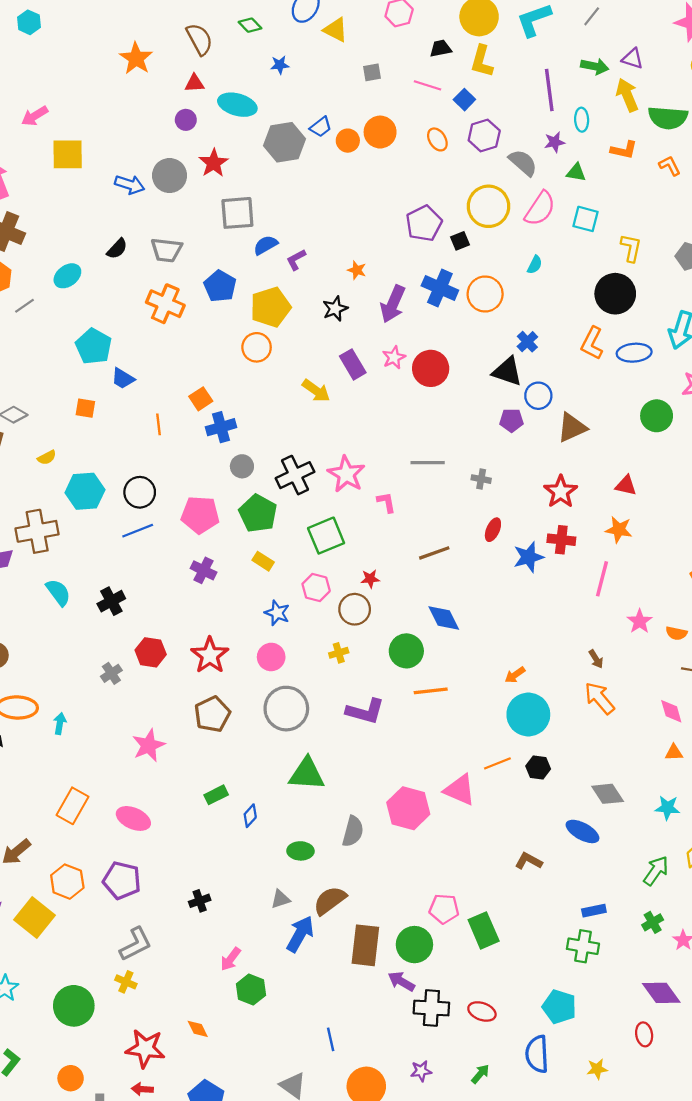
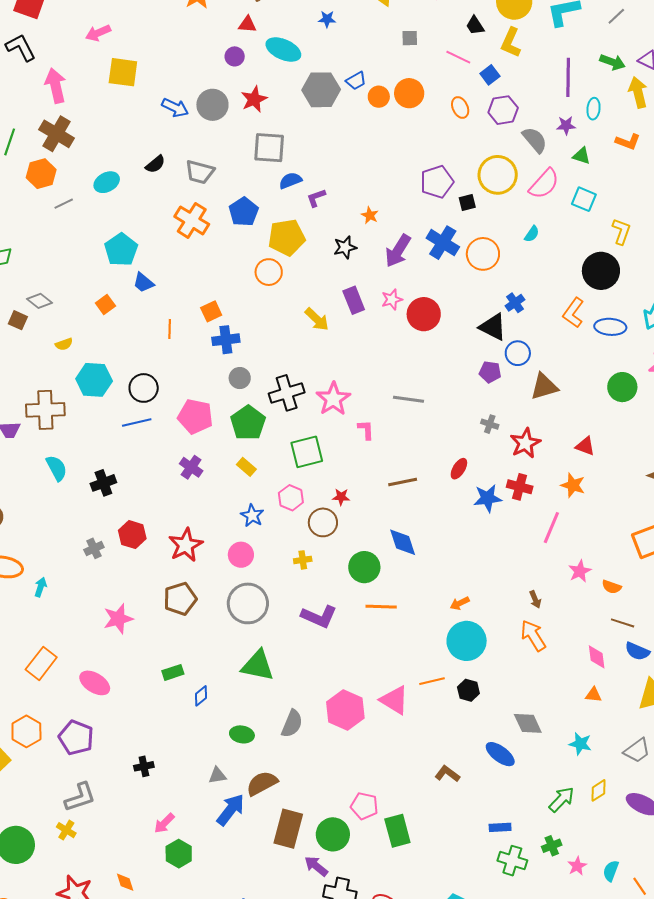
black trapezoid: (441, 49) -> (475, 25), turned -120
orange square: (85, 408) -> (105, 305), turned 36
gray cross: (481, 479) -> (490, 424), moved
green cross: (583, 946) -> (512, 861), moved

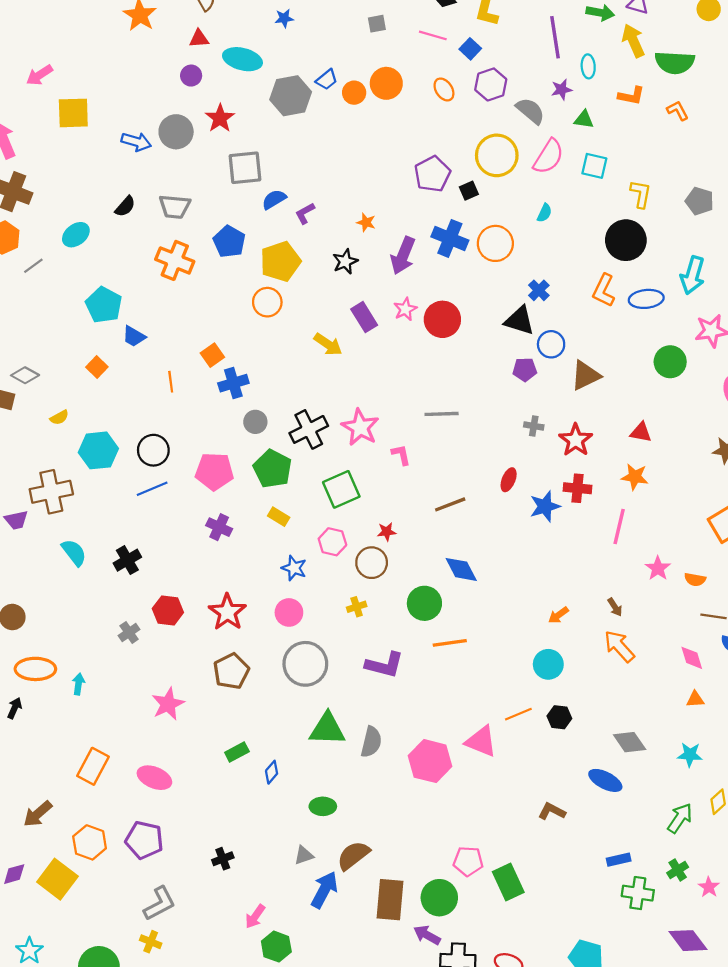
orange arrow: (460, 603) -> (558, 615), moved
cyan circle: (467, 641) -> (548, 664), size x0.7
gray semicircle: (292, 724) -> (371, 742), moved

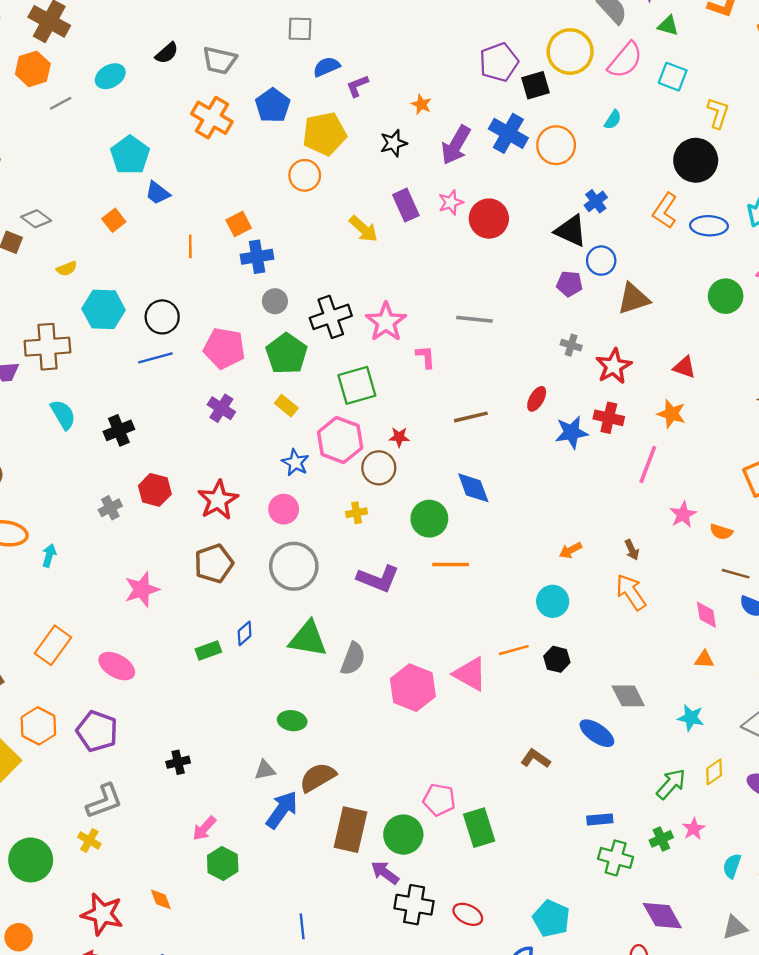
gray square: (245, 168) -> (300, 29), size x0.7
black square: (469, 191) -> (535, 85), size x1.4
pink hexagon: (332, 542) -> (340, 440), size x1.5
blue diamond: (272, 772) -> (245, 633), moved
pink star: (709, 887) -> (694, 829), moved

